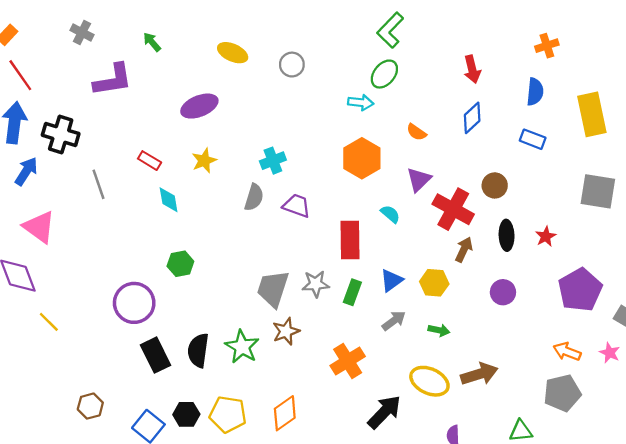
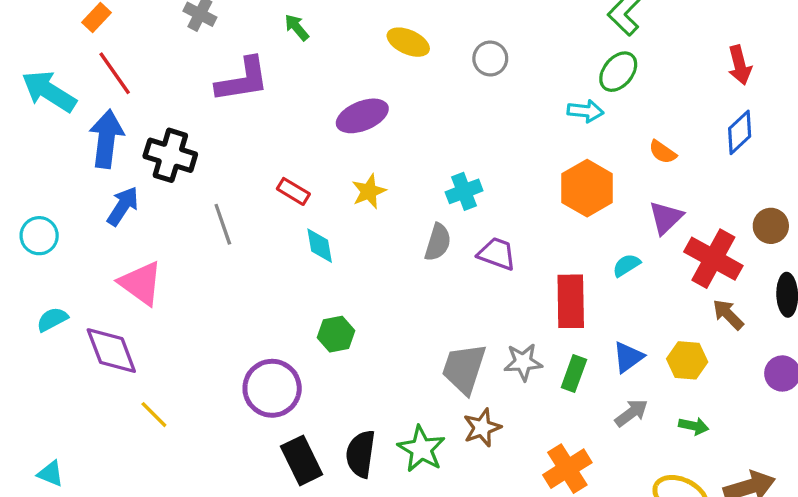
cyan semicircle: (390, 214) -> (626, 265), turned -72
brown arrow: (464, 250) -> (728, 314), turned -70

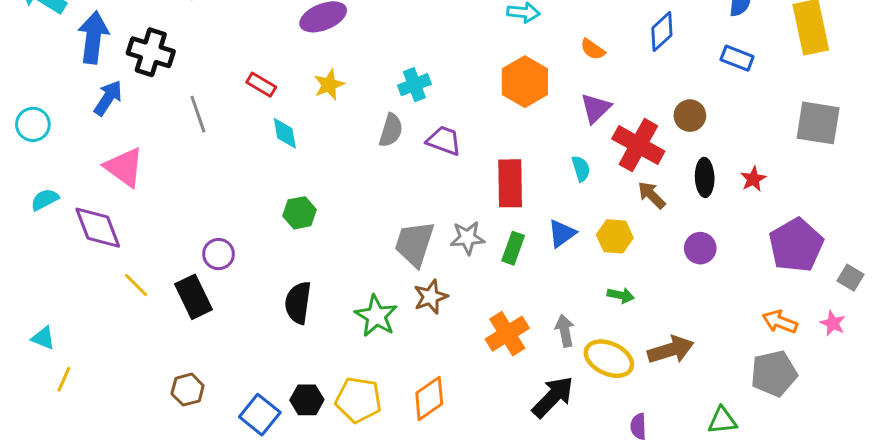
cyan semicircle: (626, 265) -> (581, 169), moved, turned 105
purple circle: (272, 388) -> (219, 254), moved, size x0.6
gray arrow: (631, 413) -> (565, 331), moved, turned -64
black semicircle: (361, 454) -> (298, 303), moved
black rectangle: (302, 460) -> (193, 297), moved

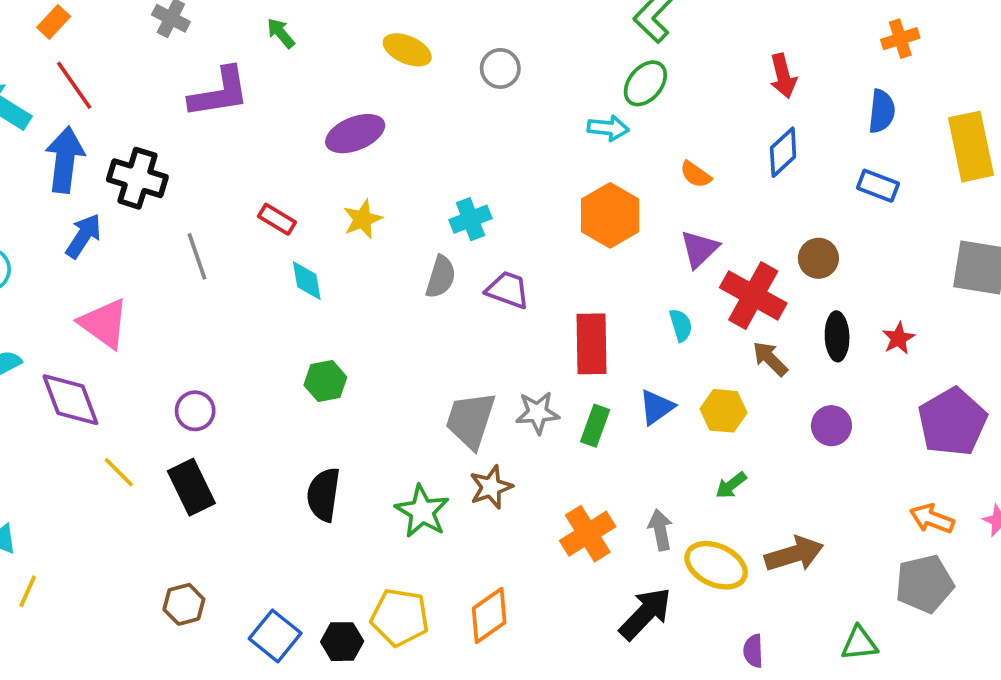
purple circle: (219, 254) -> (195, 411), moved
green arrow: (621, 295) -> (731, 485), turned 130
black hexagon: (307, 400) -> (342, 642), moved

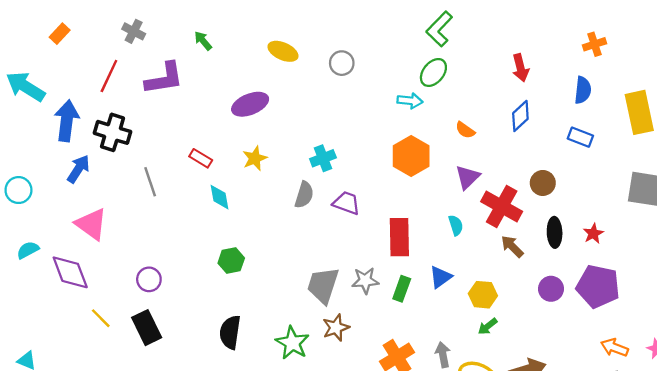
red line: (74, 85) -> (109, 76), moved, turned 60
yellow hexagon: (724, 411) -> (483, 295), moved
purple pentagon: (952, 422) -> (598, 286), moved, turned -30

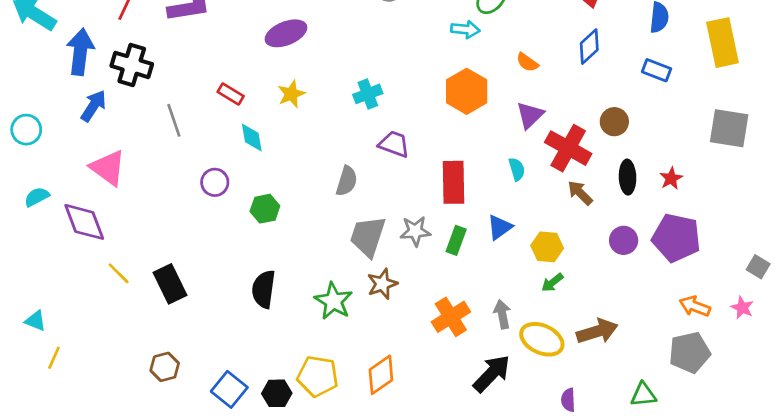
gray semicircle: (304, 195) -> (347, 181), moved
purple circle: (149, 279) -> (215, 182), moved

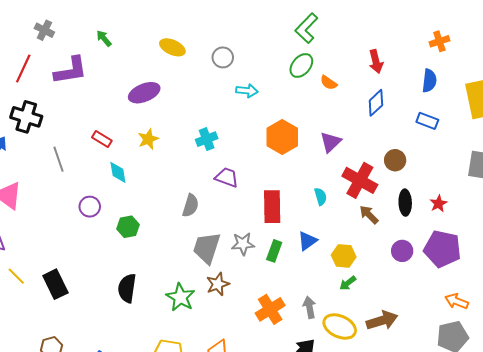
cyan arrow: (465, 29) -> (247, 91), moved
orange semicircle: (527, 62) -> (329, 83), moved
purple triangle: (530, 115) -> (331, 142), moved

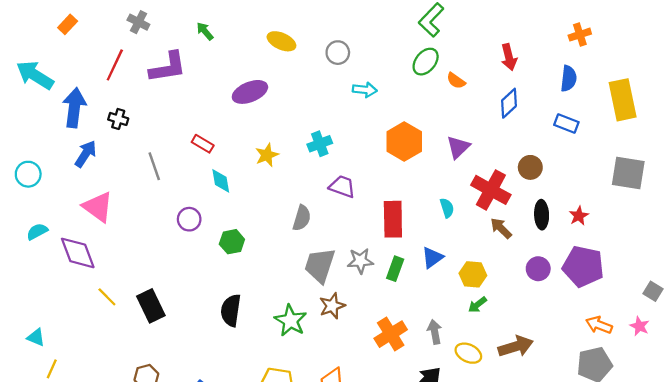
black cross: (26, 117) -> (118, 119), size x0.6
yellow star: (148, 139) -> (267, 155), moved
yellow ellipse: (340, 326) -> (468, 353), size x0.7

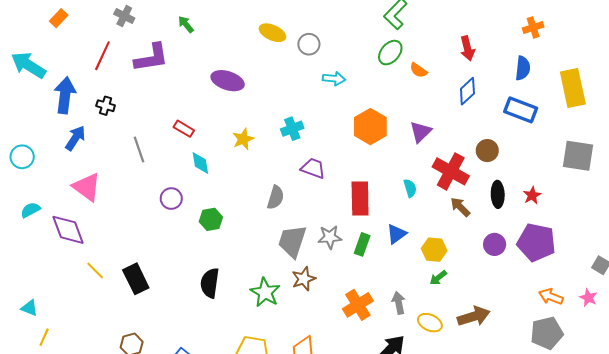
yellow ellipse: (281, 41) -> (272, 33), moved
purple ellipse: (250, 92) -> (228, 81), turned 40
blue rectangle: (566, 123) -> (521, 110), size x1.4

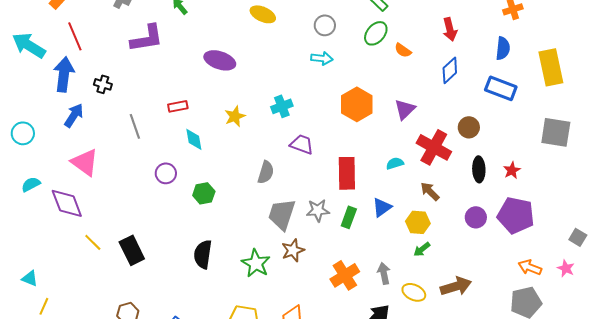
gray circle: (309, 44) -> (325, 25), moved
red line: (102, 56) -> (75, 36), moved, turned -48
red rectangle: (184, 129) -> (178, 106), turned -42
cyan semicircle: (410, 188) -> (395, 163), turned -90
brown arrow: (460, 207) -> (430, 191), moved

